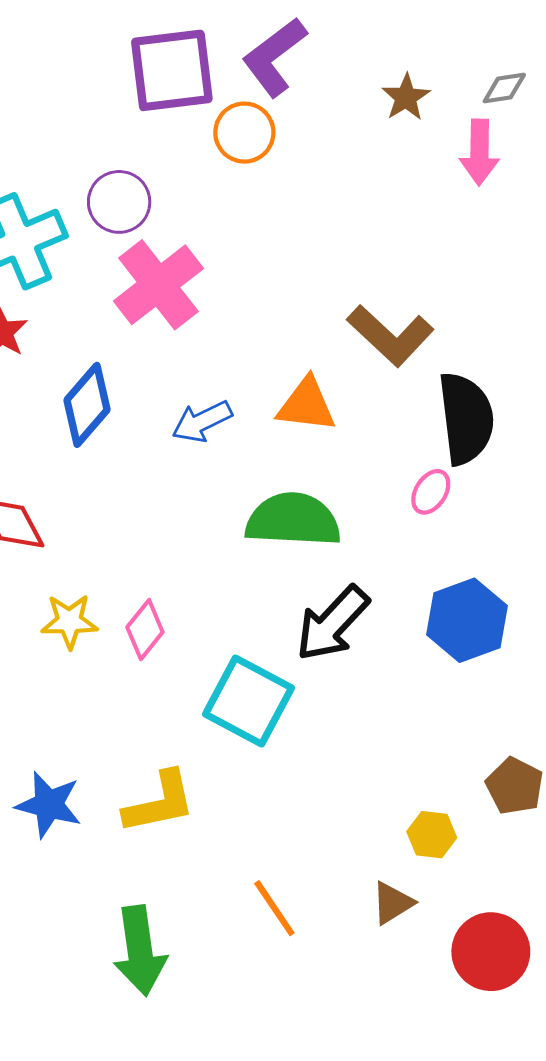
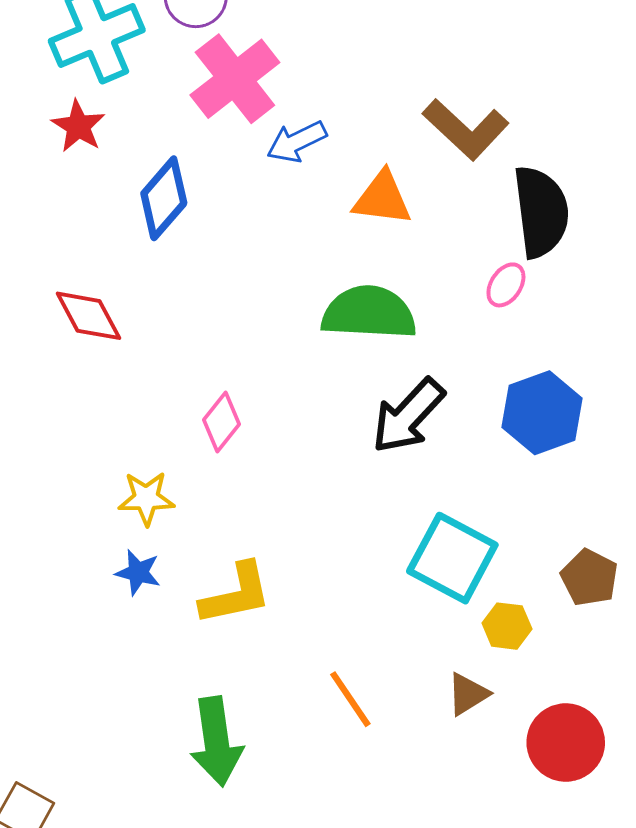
blue arrow: (202, 421) -> (297, 142), moved
yellow star: (69, 621) -> (146, 498), moved
cyan square: (249, 701) -> (452, 558), moved
blue star: (49, 805) -> (138, 572), moved, size x0.7

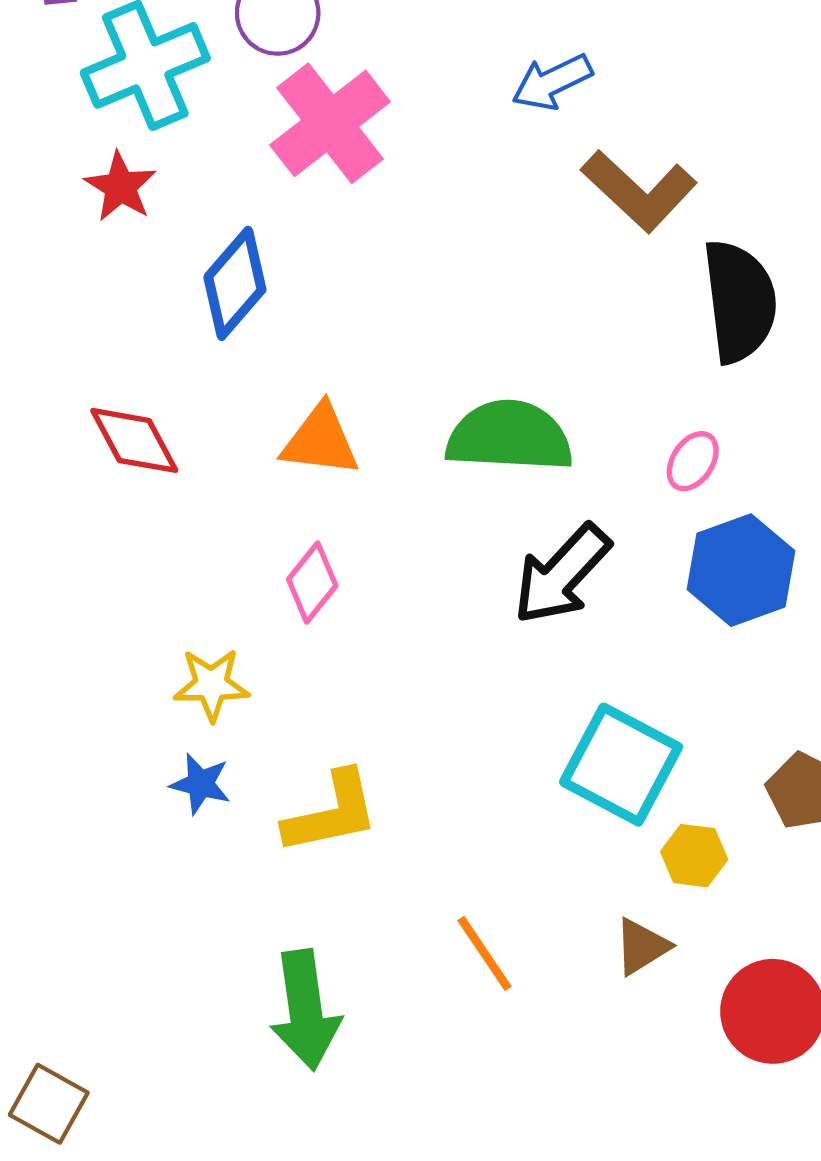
blue arrow: (297, 142) -> (552, 82), moved
orange triangle: (382, 198) -> (320, 440), moved
pink ellipse: (506, 285) -> (693, 461), moved

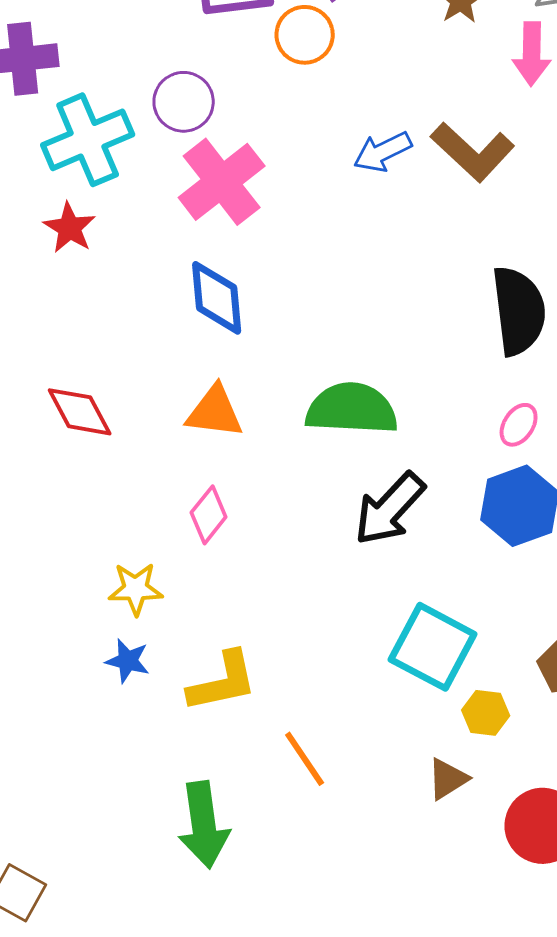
brown L-shape: (639, 191) -> (473, 152), moved
blue diamond: (235, 283) -> (217, 298), moved, turned -46
pink ellipse: (693, 461) -> (519, 425), moved
orange line: (485, 953) -> (305, 759), moved

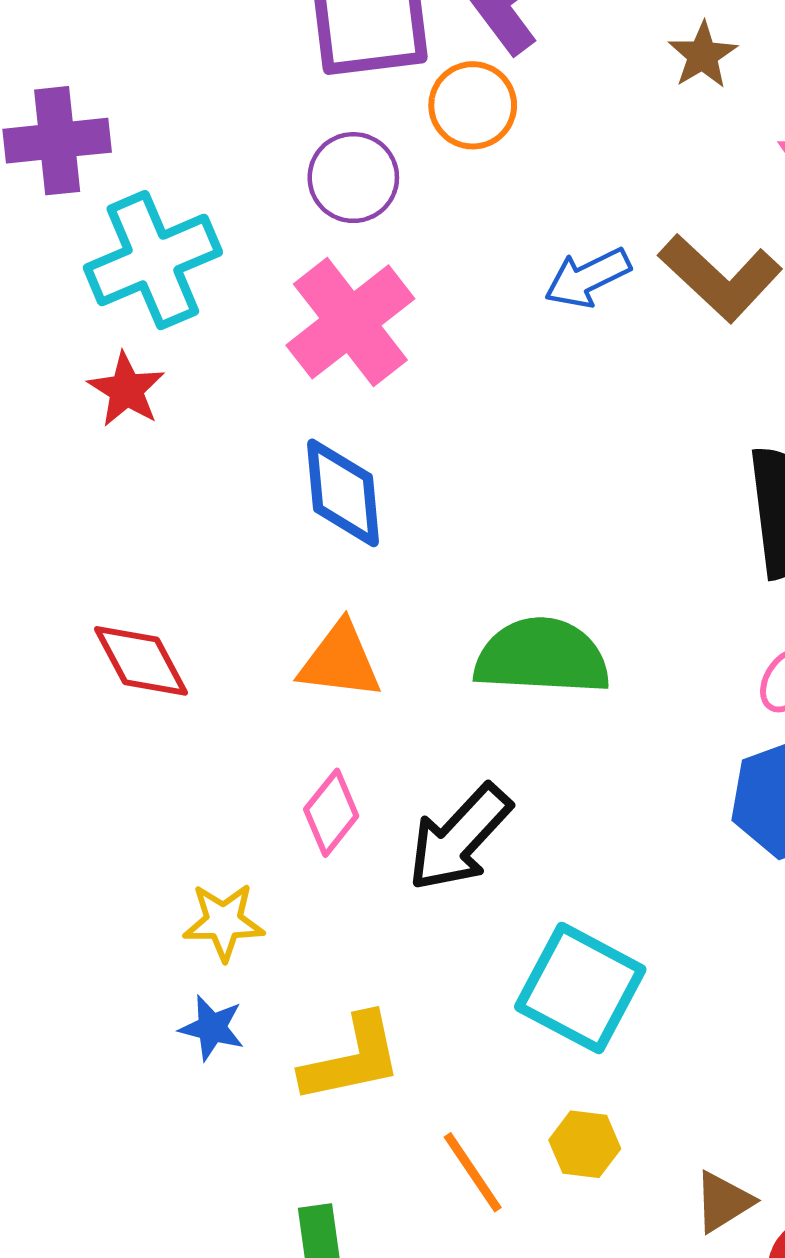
purple circle: (184, 102) -> (353, 178), moved
black arrow: (390, 509) -> (459, 838), moved
cyan square: (433, 647) -> (580, 988), moved
yellow hexagon: (486, 713) -> (585, 1144), moved
brown triangle: (448, 779) -> (723, 1202), moved

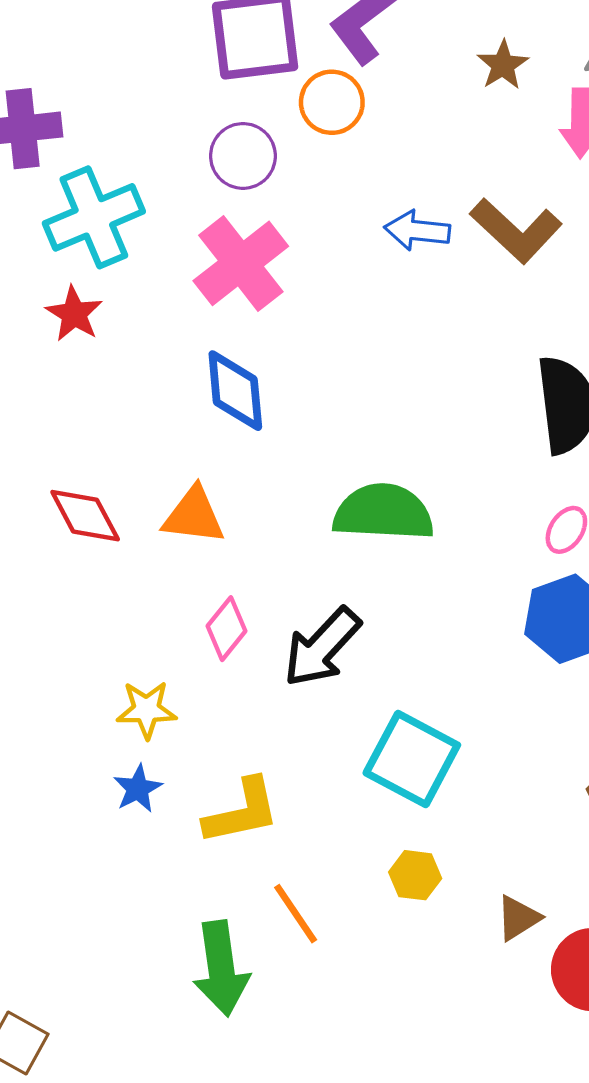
blue arrow: (588, 278) -> (417, 231), turned 32
orange triangle: (340, 661) -> (194, 516), moved
blue star: (212, 1028) -> (138, 789), turned 30
orange line: (473, 1172) -> (296, 914), moved

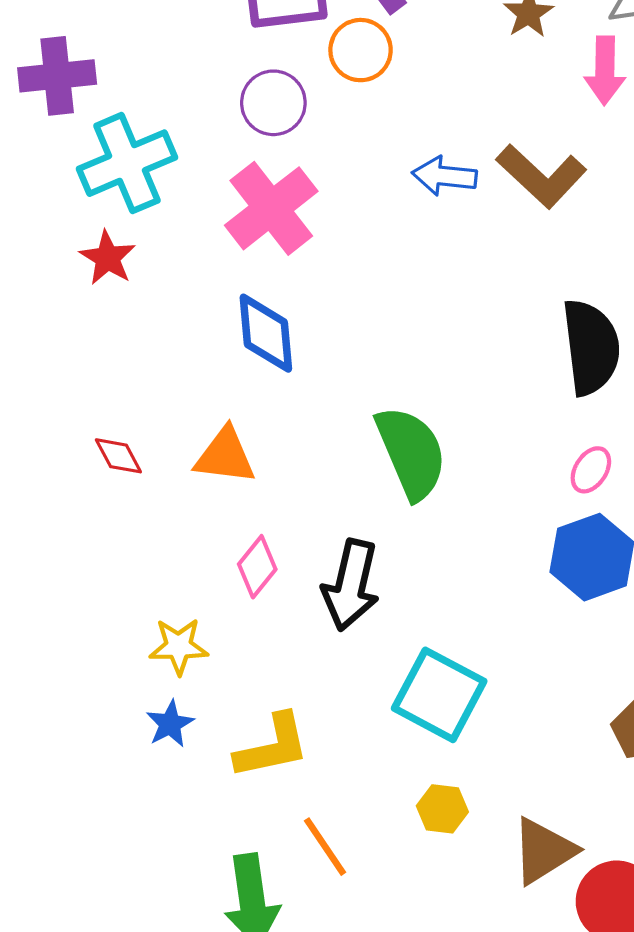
green semicircle: (383, 512) -> (411, 453), turned 64
red diamond: (85, 516) -> (118, 456), size x0.7
black arrow: (322, 647) -> (351, 585), turned -30
brown triangle: (518, 918) -> (544, 851), size x1.5

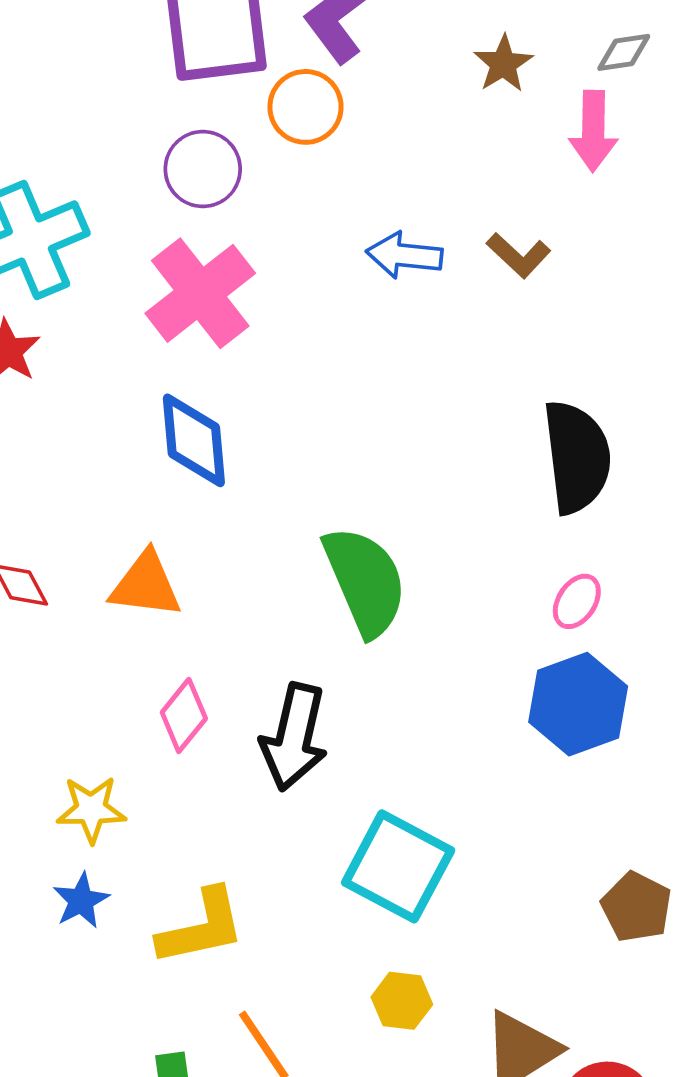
brown L-shape: (541, 176) -> (519, 255), size x0.6

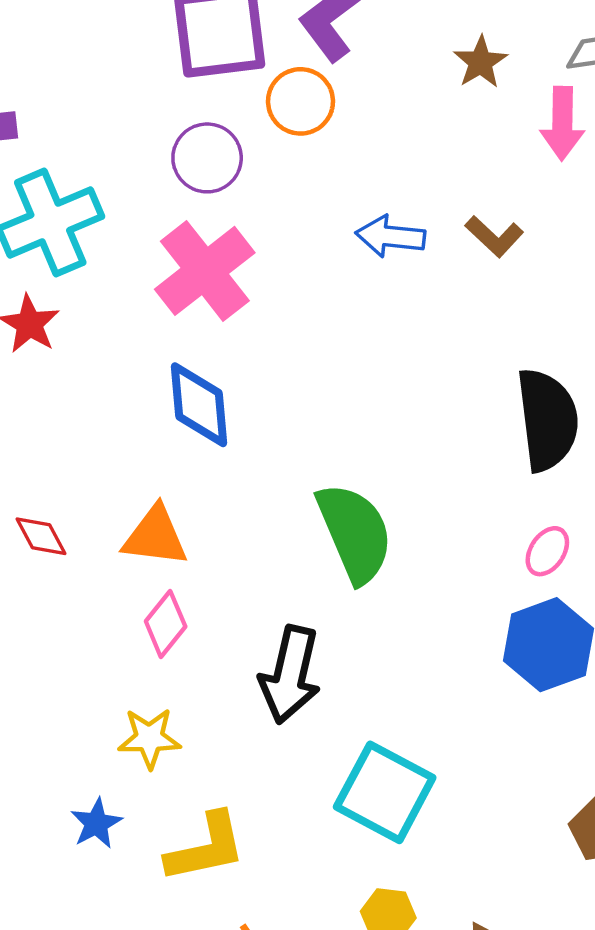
pink diamond: (184, 715) -> (166, 624), moved
yellow star: (91, 809) -> (149, 738), moved

